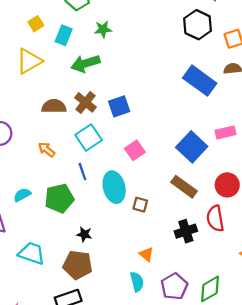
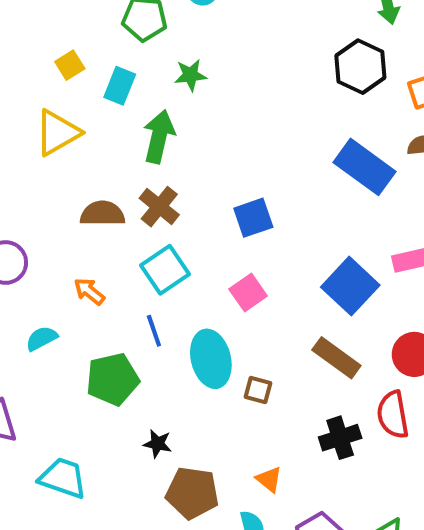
green arrow: (85, 63) -> (159, 137), turned 120
blue square: (119, 106) -> (253, 218), moved
cyan semicircle: (22, 195) -> (42, 338), moved
brown pentagon: (78, 265) -> (192, 493), moved

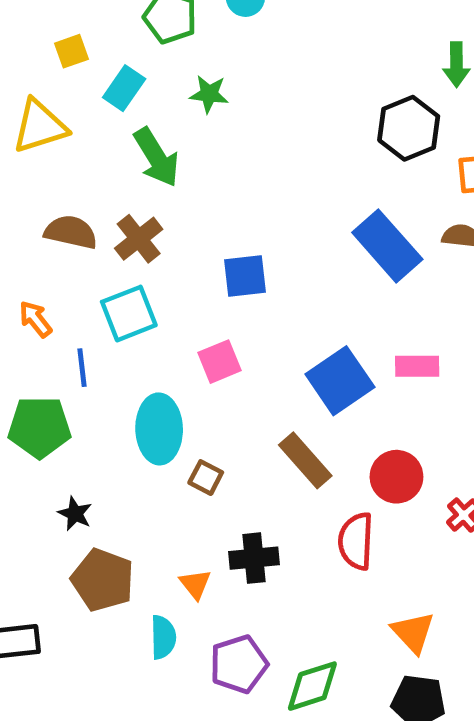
green arrow: (159, 137) -> (156, 157), turned 123
blue line: (154, 331) -> (82, 368), moved
black cross: (340, 438) -> (254, 558), moved

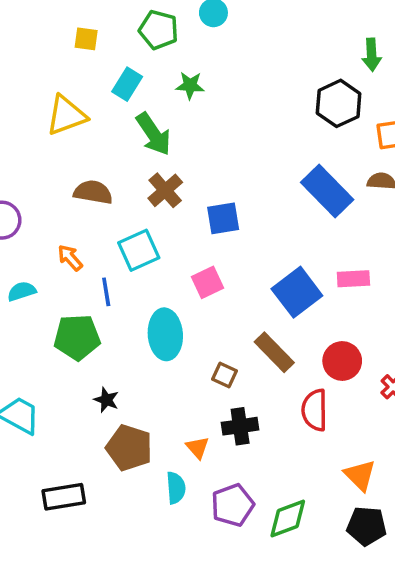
yellow square: (71, 51) -> (86, 39), moved, turned 30
brown cross: (139, 239) -> (165, 190), moved
brown square: (206, 478) -> (225, 375), moved

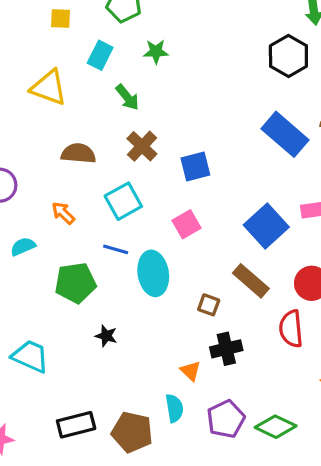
yellow triangle: (66, 115) -> (49, 88), turned 45
green arrow: (154, 134) -> (127, 97), size x0.7
blue line: (106, 292) -> (116, 249), moved, turned -60
brown pentagon: (129, 448) -> (132, 432), moved
green diamond: (288, 519) -> (276, 427), turned 51

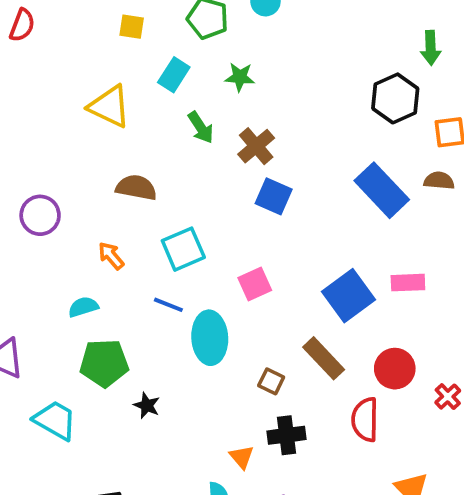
brown cross: (142, 146) -> (256, 146), moved
blue square: (195, 166) -> (274, 196), moved, turned 32
cyan semicircle: (23, 247) -> (83, 307), moved
green pentagon: (75, 283) -> (104, 363), moved

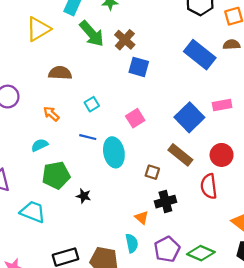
yellow triangle: (109, 106) -> (38, 29), turned -48
green arrow: (201, 127) -> (92, 34), size x1.5
cyan square: (183, 249) -> (92, 104), size x0.6

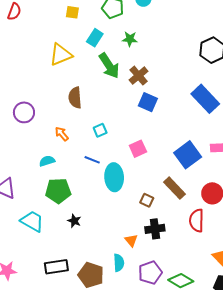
brown semicircle: (60, 73) -> (75, 98), turned -105
black star: (84, 196) -> (74, 221), moved

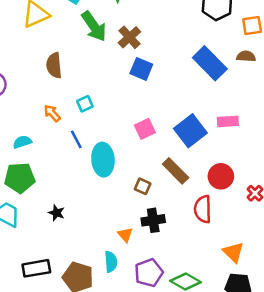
orange arrow: (62, 134) -> (52, 113), moved
pink square: (138, 149) -> (145, 129), moved
blue line: (92, 160) -> (76, 139), turned 42
green pentagon: (58, 191) -> (20, 178), moved

